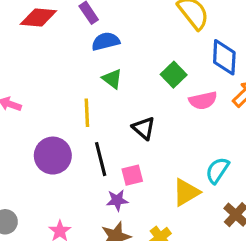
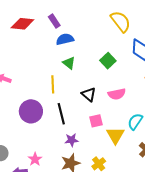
pink semicircle: (203, 100) -> (117, 94), moved
pink square: (132, 175) -> (96, 121), moved
yellow triangle: (186, 192) -> (115, 135), turned -30

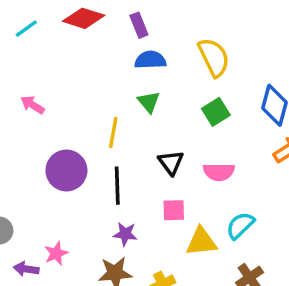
yellow semicircle: (121, 21) -> (214, 57), moved
yellow triangle: (115, 135) -> (201, 242), turned 42

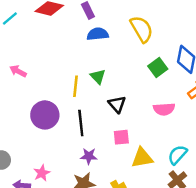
green triangle: (149, 102) -> (98, 77), moved
green square: (216, 112) -> (158, 68), moved
pink semicircle: (219, 172) -> (164, 109), moved
cyan semicircle: (240, 225) -> (177, 155), moved

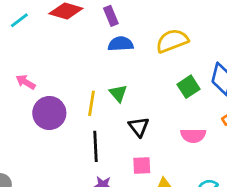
yellow semicircle: (142, 29) -> (172, 41), turned -84
purple circle: (45, 115) -> (49, 113), moved

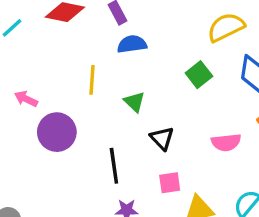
yellow semicircle: (172, 41) -> (226, 27), moved
green square: (189, 87) -> (199, 75), moved
yellow line: (92, 103) -> (92, 80), moved

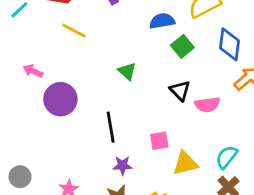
blue semicircle: (132, 44) -> (162, 21), moved
yellow line: (92, 80) -> (74, 31), moved, turned -65
black triangle: (162, 138) -> (180, 91), moved

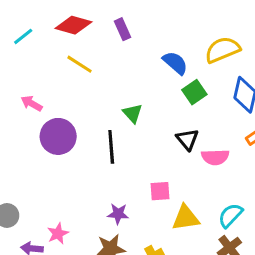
blue semicircle: (162, 21) -> (175, 63), turned 45
black line: (111, 127) -> (111, 147), moved

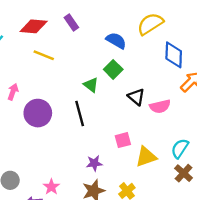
green square: (194, 92) -> (113, 69), moved
pink arrow: (32, 103) -> (13, 92), turned 91

